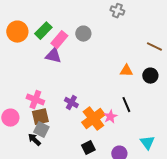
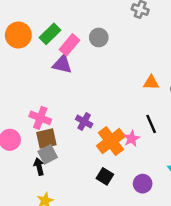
gray square: (41, 130) -> (48, 154), turned 35
black arrow: (34, 140) -> (39, 167), turned 32
black square: (88, 148) -> (105, 176), turned -32

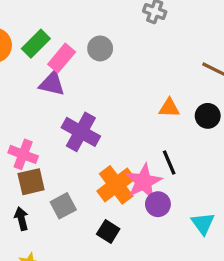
purple cross: (84, 122) -> (81, 132), moved, size x1.6
pink star: (132, 139) -> (143, 182), size x1.6
gray square: (48, 154) -> (63, 206), moved
purple circle: (143, 184) -> (158, 204), moved

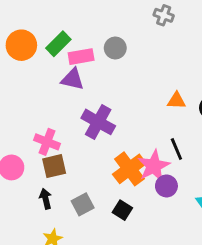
pink rectangle: (62, 58) -> (81, 57), turned 40
gray square: (63, 206) -> (83, 204), moved

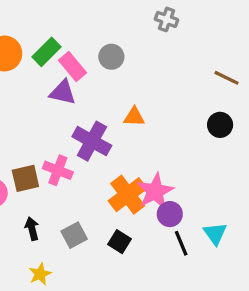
pink rectangle: (81, 57) -> (72, 66), turned 60
orange triangle: (176, 101) -> (134, 117), moved
pink cross: (47, 142) -> (58, 170), moved
black line: (176, 149) -> (181, 243), moved
brown square: (54, 166) -> (25, 178), moved

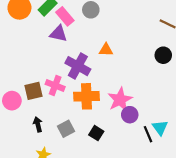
orange cross: (128, 195) -> (86, 96), moved, turned 35
black line: (181, 243) -> (148, 134), moved

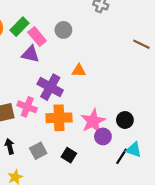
black circle: (163, 55) -> (125, 120), moved
cyan triangle: (160, 128) -> (134, 150), turned -35
black line: (148, 134) -> (122, 156), turned 56

